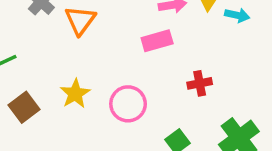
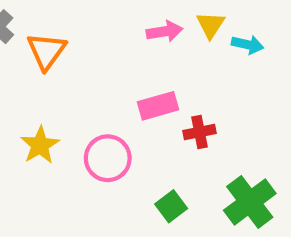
pink rectangle: (157, 41) -> (158, 106), moved

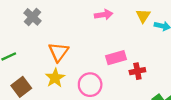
pink arrow: (165, 31) -> (104, 15), moved
orange triangle: (47, 51) -> (58, 52), moved

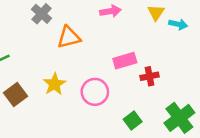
gray cross: (33, 17) -> (41, 14), moved
orange triangle: (58, 52) -> (69, 37), moved, turned 40

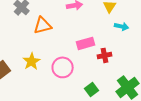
cyan arrow: (178, 24) -> (122, 26), moved

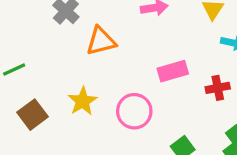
red cross: (105, 55) -> (218, 88), moved

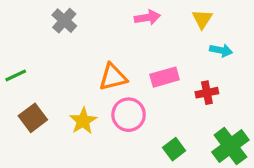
orange triangle: (101, 41) -> (113, 77), moved
yellow star: (83, 101) -> (83, 121), moved

